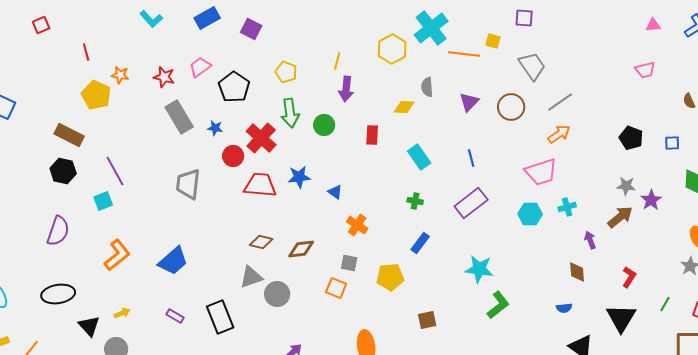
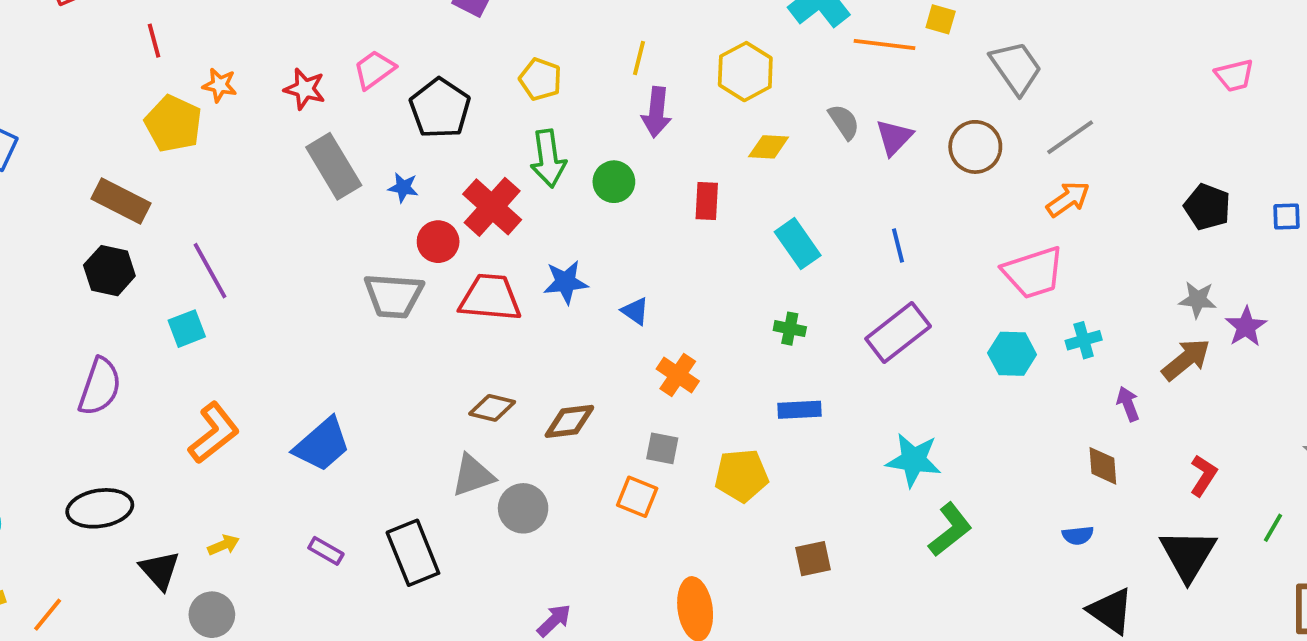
yellow hexagon: (392, 49) -> (745, 72), moved
gray semicircle: (427, 87) -> (844, 122), moved, turned 150
gray trapezoid: (188, 184) -> (394, 296), moved, turned -92
blue rectangle: (420, 243) -> (799, 410), turned 50

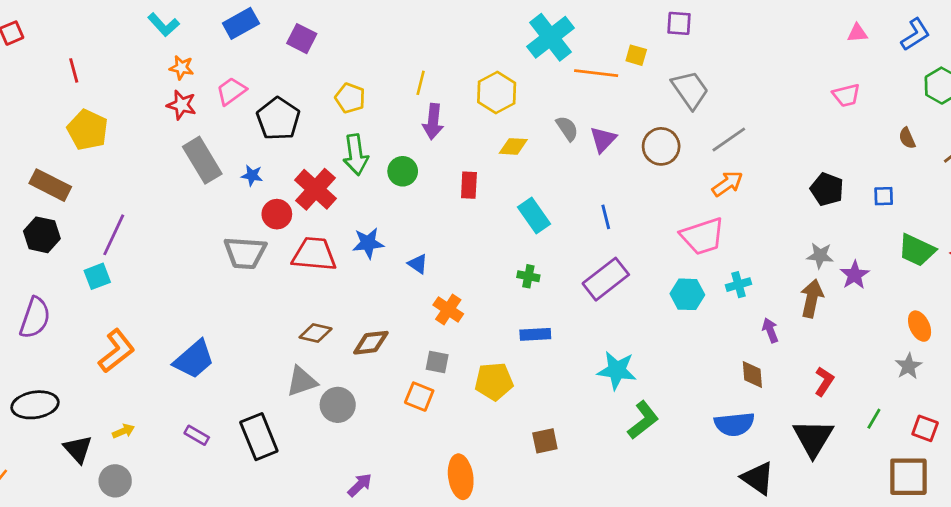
orange star: (220, 85) -> (181, 68), moved
purple line: (210, 271) -> (114, 235), turned 54
brown arrow: (1186, 360) -> (812, 298), turned -39
blue semicircle: (1078, 535) -> (734, 424), size x1.8

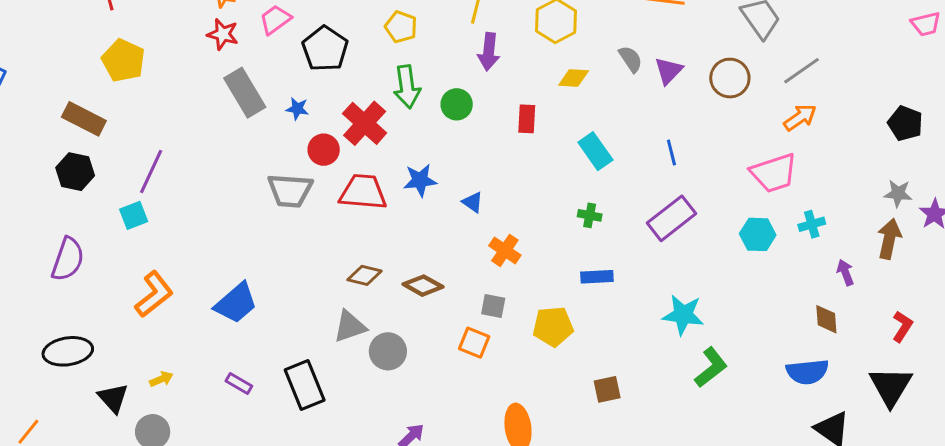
brown diamond: (371, 343) -> (423, 286), turned 36

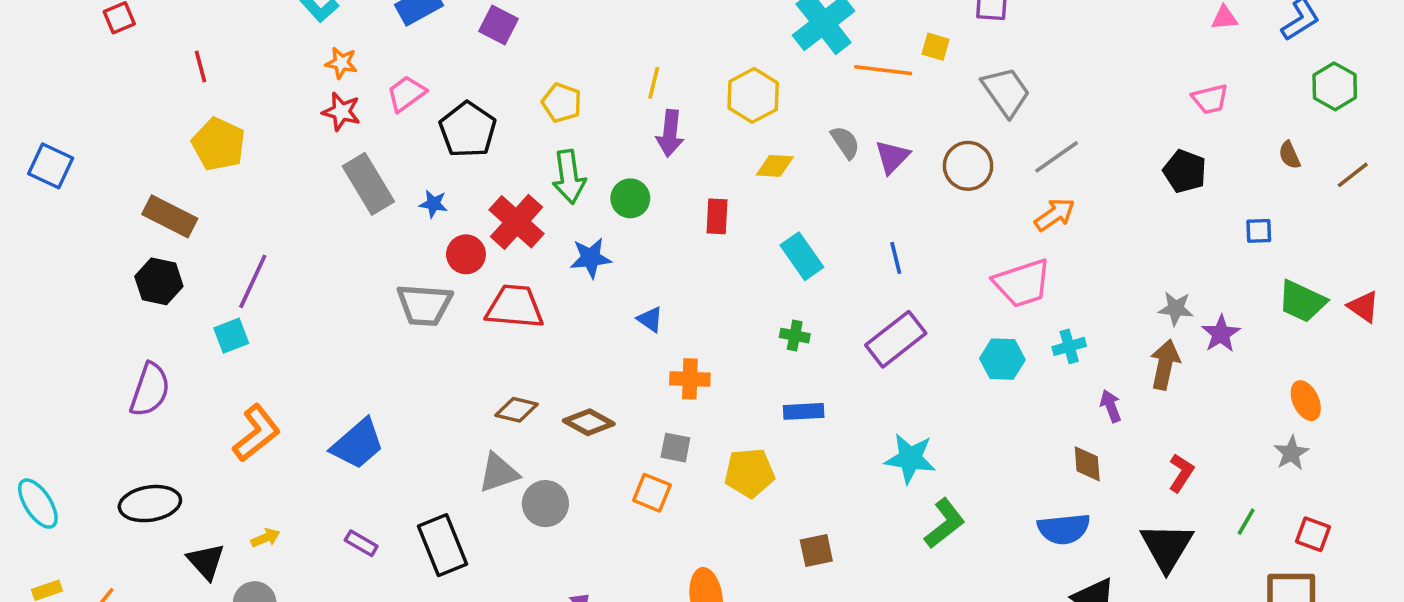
black pentagon: (905, 123) -> (1185, 171), moved
blue star: (420, 180) -> (591, 258), moved
orange cross: (505, 250) -> (690, 379), turned -32

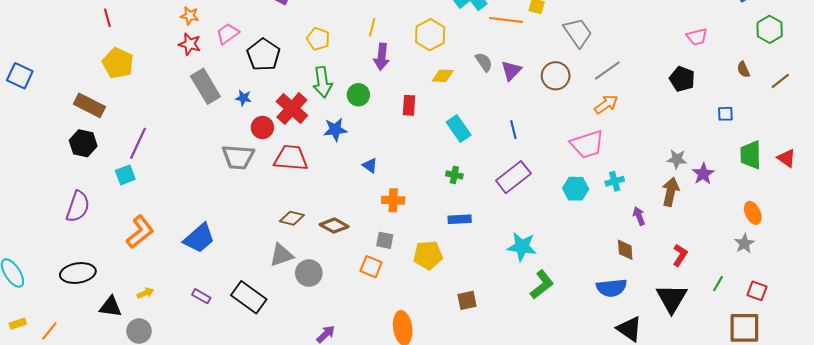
green trapezoid: (1302, 301) -> (751, 155), turned 64
black rectangle: (442, 545) -> (249, 297), turned -32
black triangle: (206, 561) -> (111, 307), turned -40

